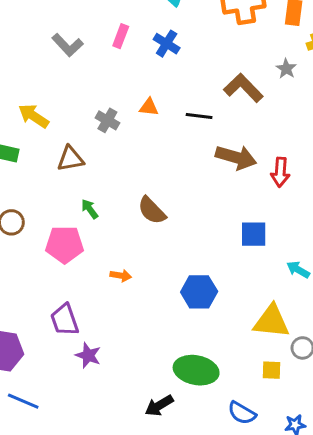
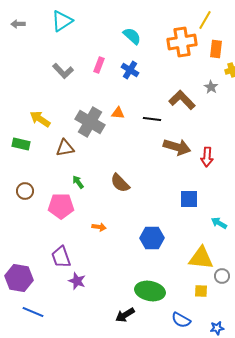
gray cross: (107, 120) -> (90, 122), size x1.8

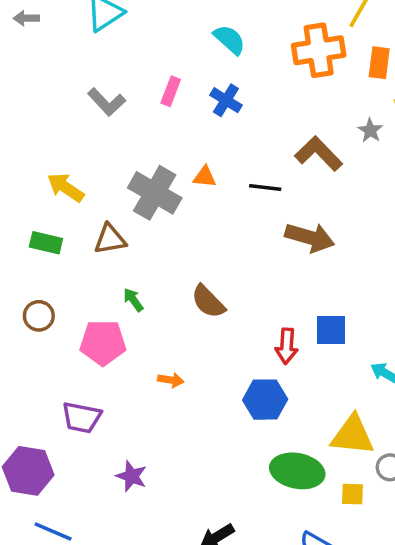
green rectangle: (21, 144) -> (46, 243), moved
red arrow: (207, 157) -> (287, 346), moved
purple trapezoid: (61, 257) -> (82, 417), moved, turned -60
green ellipse: (150, 291) -> (297, 471), moved

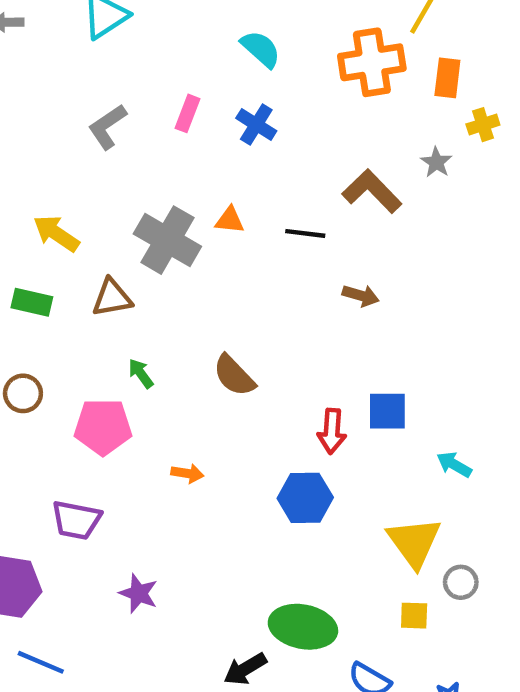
gray L-shape: (107, 102) -> (107, 127), turned 99
brown arrow: (310, 237) -> (361, 296), size x0.6
yellow triangle: (352, 435) -> (414, 542), turned 48
green ellipse: (297, 471) -> (303, 627), moved

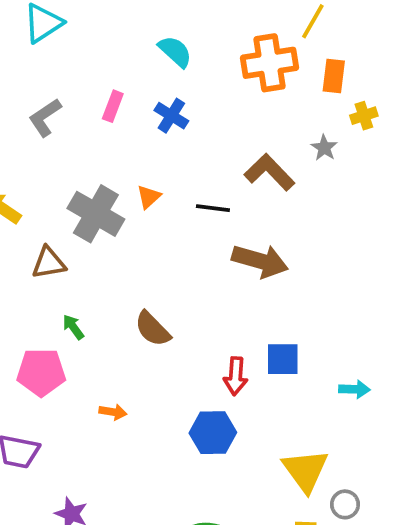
orange triangle: (230, 220) -> (149, 197), turned -48
brown arrow: (361, 296) -> (260, 261), size x1.8
cyan arrow: (454, 465) -> (354, 389), moved, turned 152

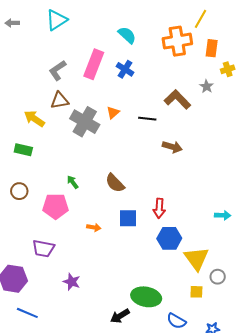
pink rectangle: (113, 106) -> (94, 64), size x1.8
brown arrow: (260, 261) -> (172, 147), size x0.7
brown triangle: (49, 263) -> (60, 100), moved
blue square: (283, 359) -> (128, 218), moved
blue hexagon: (213, 433) -> (169, 238), moved

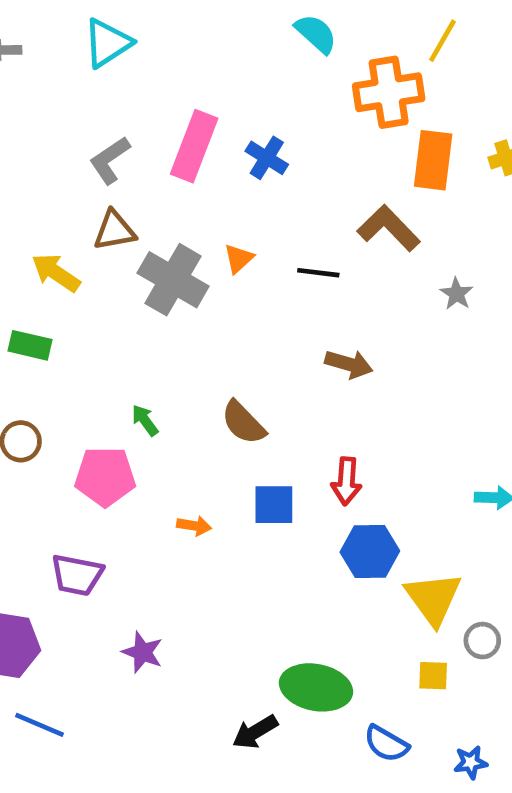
cyan semicircle: (127, 35) -> (316, 34), moved
orange rectangle: (212, 48) -> (433, 160), moved, size x1.4
gray star: (207, 86) -> (457, 294), moved
brown arrow: (172, 147) -> (349, 364), moved

